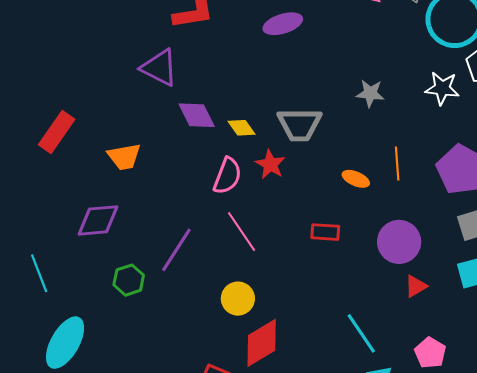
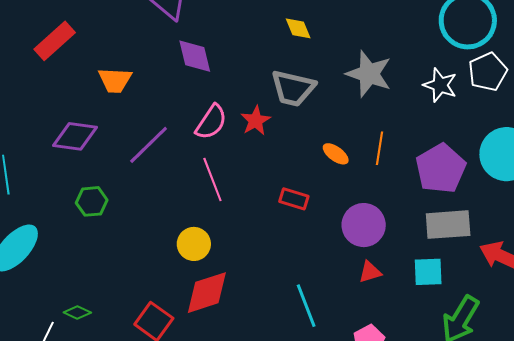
gray star: (370, 93) -> (369, 74), size x1.6
yellow diamond: (242, 128) -> (298, 28), moved
purple line: (176, 250) -> (149, 145), moved

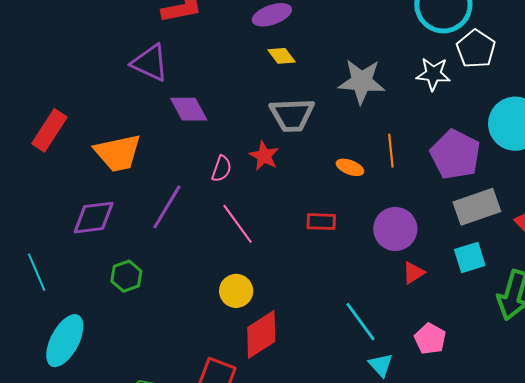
orange trapezoid: (115, 80) -> (118, 153), size x1.4
pink semicircle: (211, 122) -> (222, 169), size x0.7

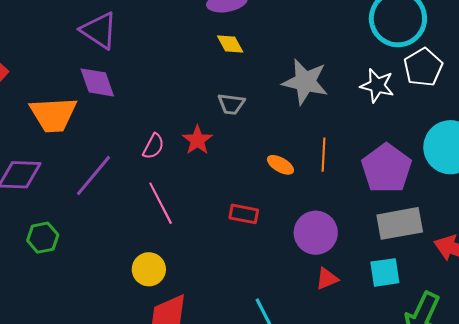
purple diamond: (189, 109) -> (97, 82), moved
gray trapezoid: (292, 115) -> (231, 104), size x0.6

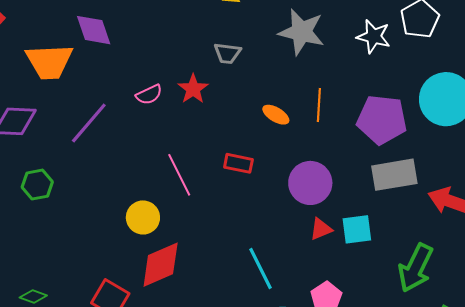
pink semicircle: (153, 146) -> (149, 95), turned 36
purple pentagon: (386, 168) -> (382, 120), turned -30
pink line: (161, 203) -> (179, 175), moved
cyan square: (385, 272) -> (357, 229), moved

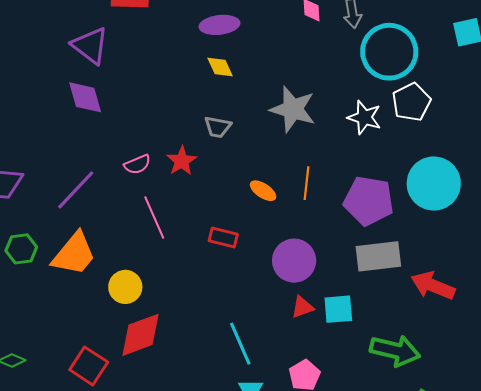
orange trapezoid: (49, 62) -> (74, 254), moved, turned -51
pink line: (179, 175) -> (154, 217), moved
green arrow: (416, 268) -> (395, 351), turned -105

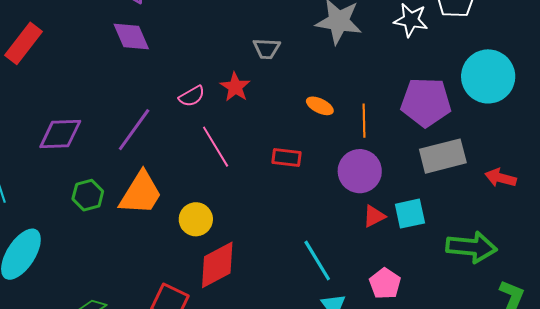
orange line: (307, 183) -> (364, 121), moved
red arrow: (433, 286) -> (501, 178), size x0.7

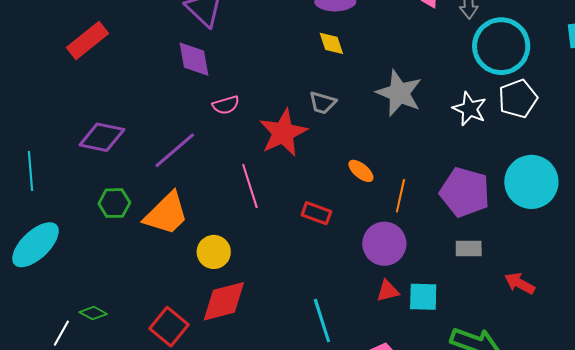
red star: (235, 87) -> (283, 133), size x1.6
pink semicircle: (192, 96) -> (226, 105), moved
gray rectangle: (443, 156) -> (469, 249), size x0.6

